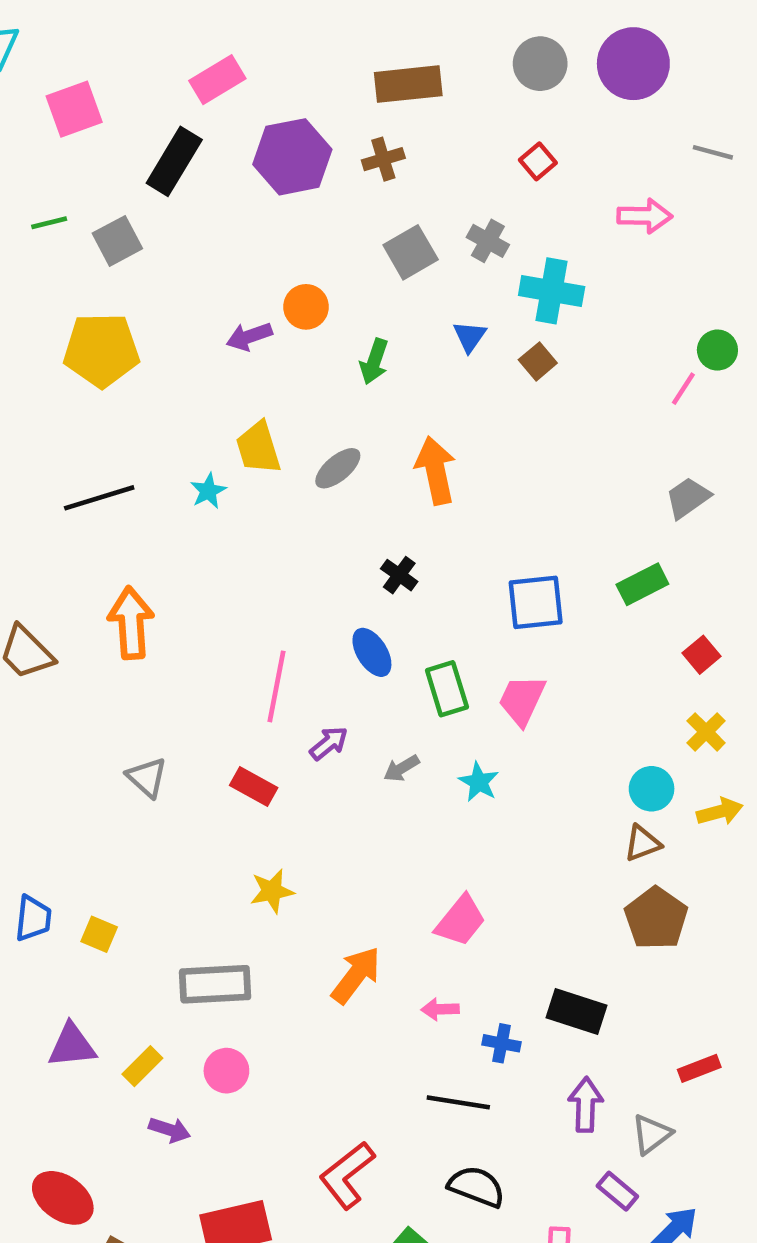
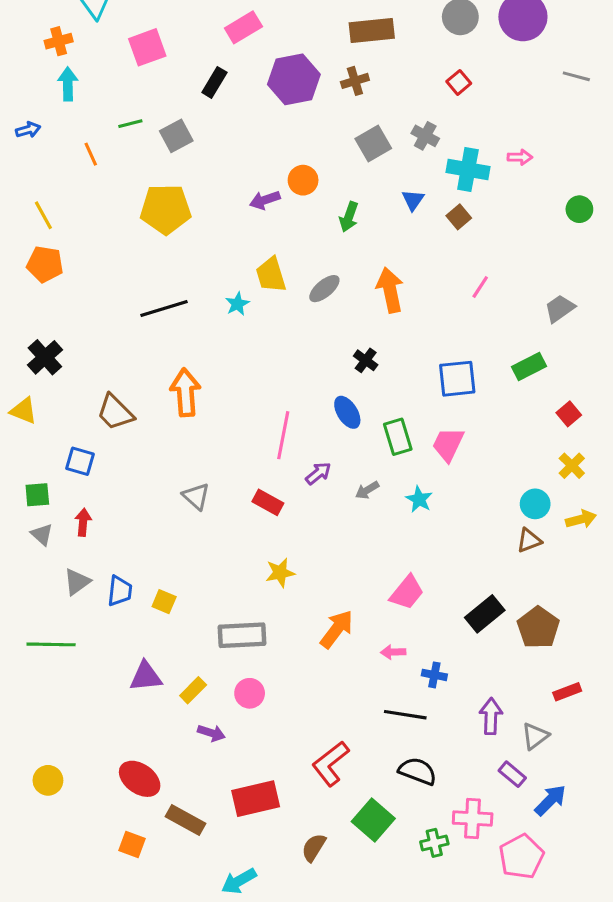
black rectangle: (174, 161) -> (214, 82), size x0.7
pink arrow: (645, 216) -> (520, 157), moved, size x0.7
pink line: (683, 389) -> (480, 287), moved
brown pentagon: (656, 918) -> (538, 628), moved
black rectangle: (577, 1012) -> (485, 614), moved, turned -57

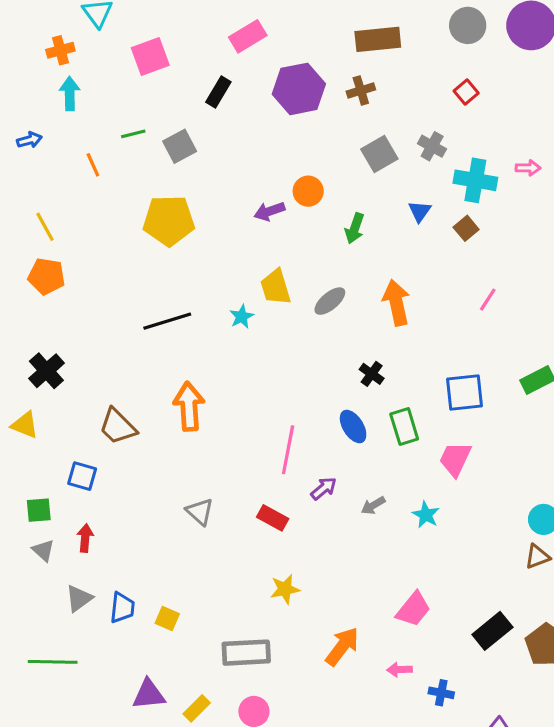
green rectangle: (398, 437) -> (404, 427), moved

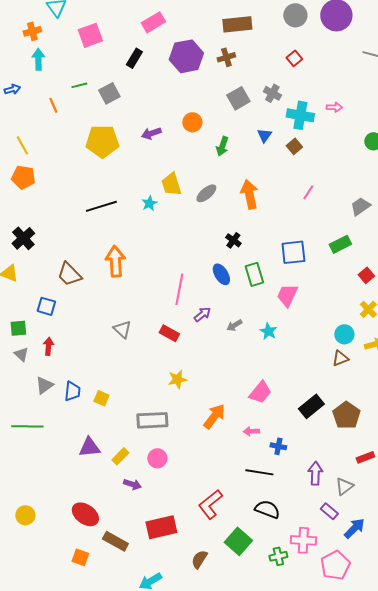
purple arrow: (269, 211) -> (151, 133), moved

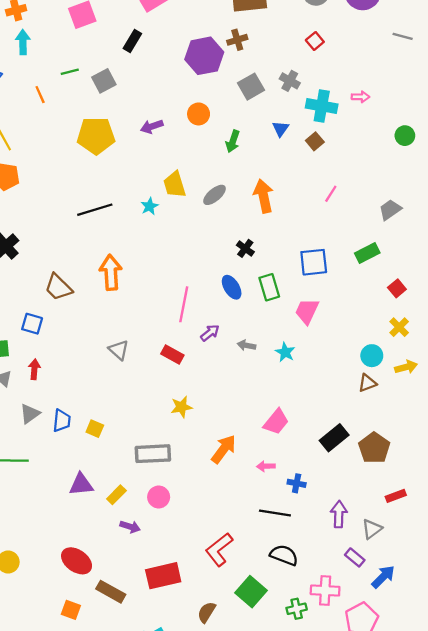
purple hexagon: (186, 56) -> (204, 56), moved
gray arrow: (234, 325) -> (246, 345), turned 42

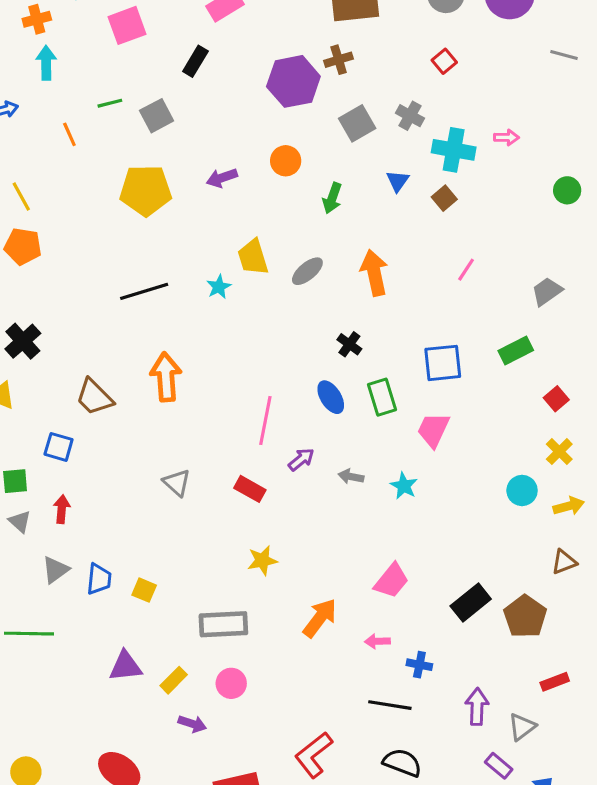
brown triangle: (367, 383) -> (564, 562), moved

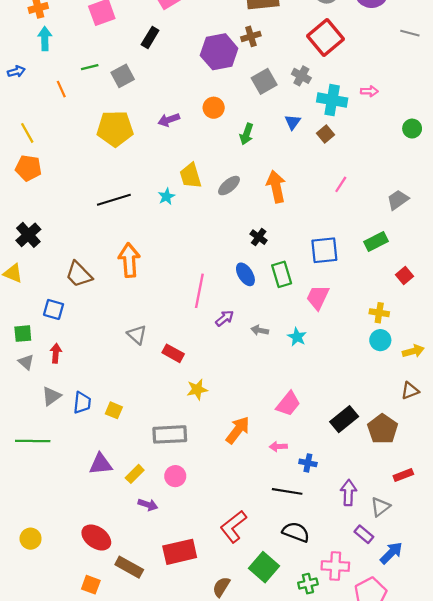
red square: (444, 61) -> (325, 38), size x2.0
yellow cross: (559, 452) -> (379, 313), moved, turned -36
red rectangle: (250, 489) -> (173, 353), moved

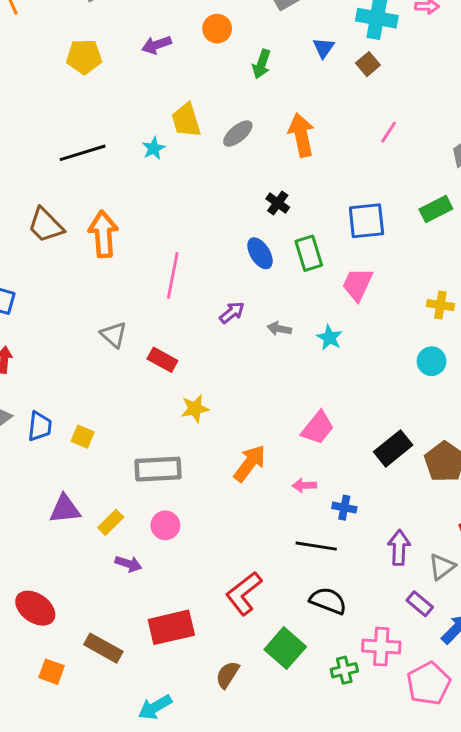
yellow pentagon: (115, 129) -> (84, 57), size x0.7
brown trapezoid: (79, 274) -> (46, 225), moved
pink line: (199, 291) -> (173, 275), moved
cyan circle: (380, 340) -> (432, 361), moved
red ellipse: (96, 538) -> (35, 608), moved

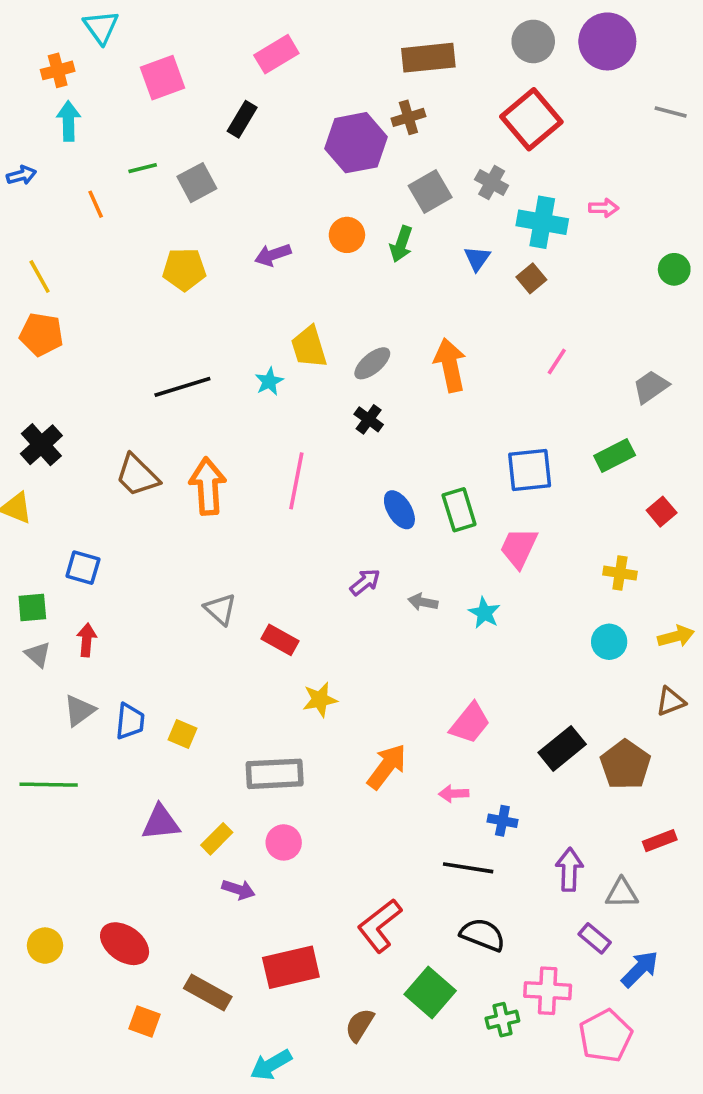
green arrow: (261, 64) -> (401, 244), moved
black cross: (278, 203) -> (369, 419), moved
pink line: (173, 275) -> (296, 481), moved
gray triangle: (442, 567) -> (622, 893), turned 36

